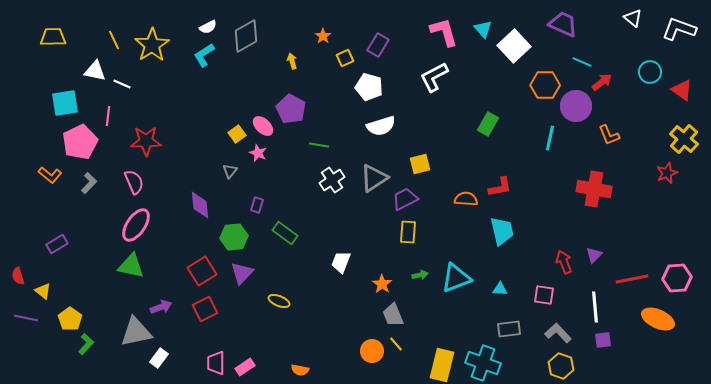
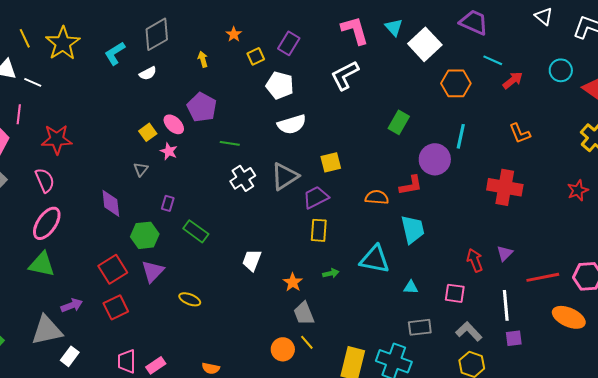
white semicircle: (208, 27) -> (148, 73), moved
purple circle: (576, 106) -> (435, 159), moved
red star: (667, 173) -> (578, 190), moved
cyan triangle: (456, 278) -> (375, 259), moved, turned 32

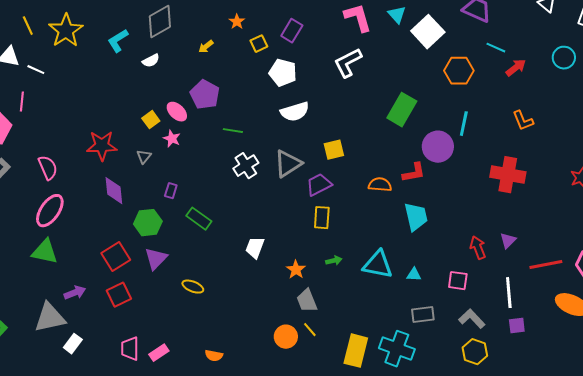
yellow arrow: (203, 59) -> (206, 47), turned -112
green rectangle: (399, 122) -> (402, 110), size x1.4
red star: (57, 139) -> (102, 146), moved
cyan triangle: (375, 259) -> (378, 265), moved

